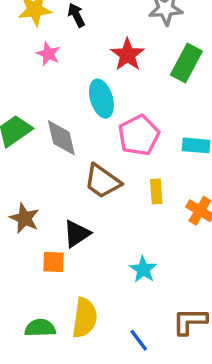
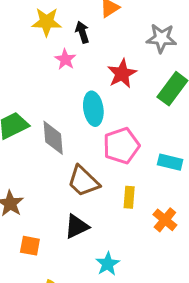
pink star: (48, 54) -> (65, 59), moved
black triangle: (77, 234) -> (77, 226), moved

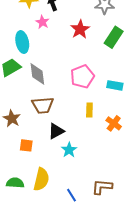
cyan ellipse: (93, 109) -> (22, 42), moved
brown trapezoid: (83, 181) -> (43, 105), moved, turned -45
cyan star: (108, 264) -> (69, 150), moved

